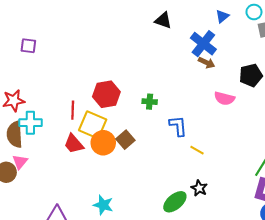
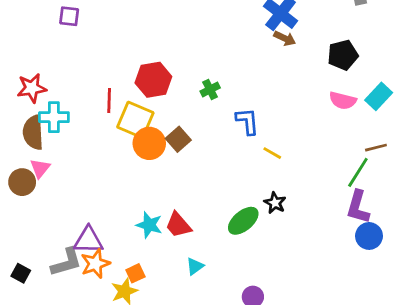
purple square: (28, 46) -> (69, 16), moved
pink semicircle: (224, 98) -> (343, 101), moved
green cross: (150, 102) -> (210, 89), turned -32
red trapezoid: (74, 144) -> (178, 225), moved

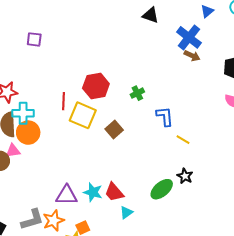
orange circle: (149, 143) -> (28, 133), moved
pink triangle: (40, 168) -> (13, 151), turned 42
purple triangle: (88, 240) -> (67, 195), moved
cyan triangle: (195, 266) -> (126, 212), moved

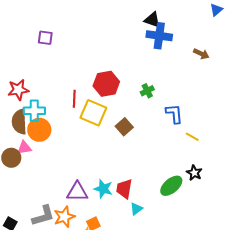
black triangle: (151, 15) -> (152, 20), moved
blue cross: (189, 37) -> (159, 36), moved, turned -30
red trapezoid: (114, 192) -> (124, 189), turned 50

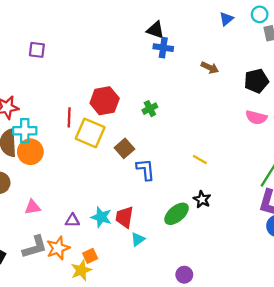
blue cross: (159, 36) -> (163, 48), size x0.7
blue L-shape: (174, 114) -> (146, 169), moved
pink triangle: (24, 148) -> (33, 207), moved
purple triangle: (77, 192) -> (72, 220), size x0.6

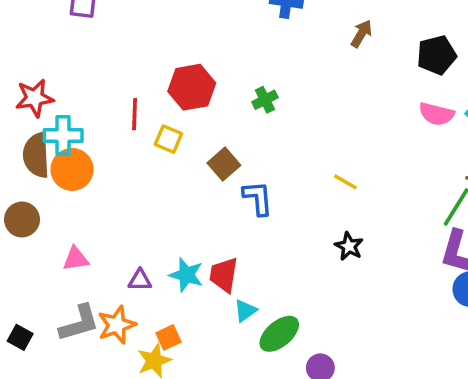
brown arrow: (210, 68) -> (361, 34), turned -84
yellow square: (90, 133) -> (168, 139), size x0.6
green ellipse: (177, 214) -> (279, 334), moved

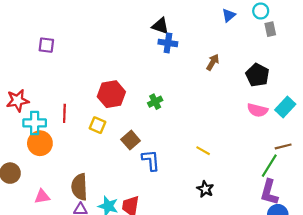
black pentagon: (436, 55) -> (257, 75), turned -30
red line: (135, 114) -> (64, 113), moved
brown semicircle: (36, 155) -> (79, 187), moved

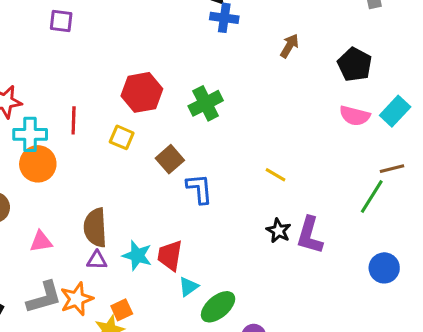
purple square: (46, 45) -> (61, 21), moved
green cross: (155, 102) -> (206, 103), size x1.5
purple L-shape: (269, 192) -> (310, 235), moved

